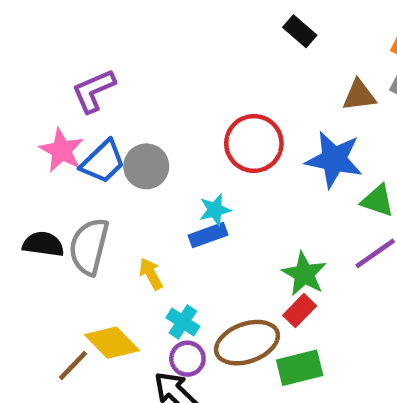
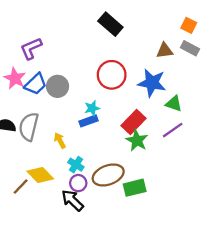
black rectangle: (300, 31) -> (110, 24), moved, size x1.5
red rectangle: (300, 311) -> (133, 122), moved, size x1.5

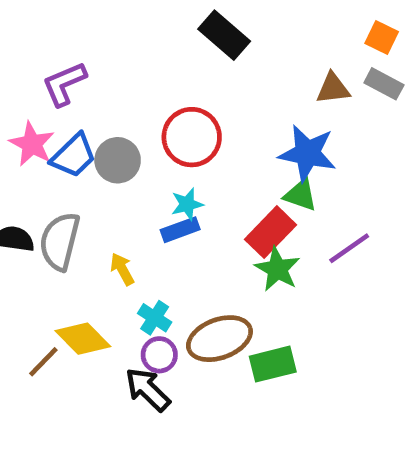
red circle: (112, 75) -> (192, 137), moved
green triangle: (174, 104) -> (301, 195), moved

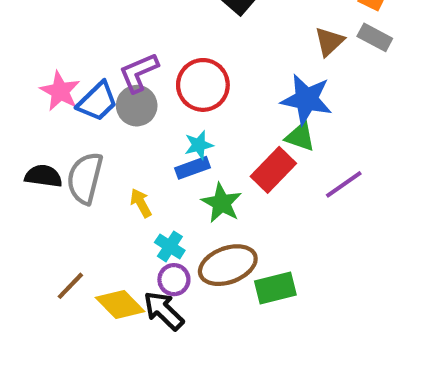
purple L-shape: (64, 84) -> (139, 73), moved
brown triangle: (333, 88) -> (329, 41), turned -36
green star: (277, 269) -> (222, 203), moved
yellow diamond: (83, 339) -> (120, 304), moved

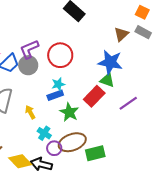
purple circle: (174, 280) -> (54, 148), moved
black arrow: (164, 311) -> (41, 164), turned -30

